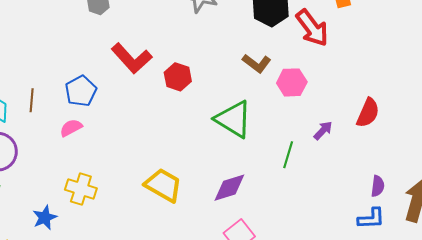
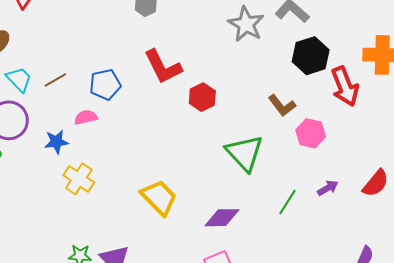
brown line: (32, 100) -> (55, 80), turned 40
blue star: (45, 218) -> (56, 142), moved

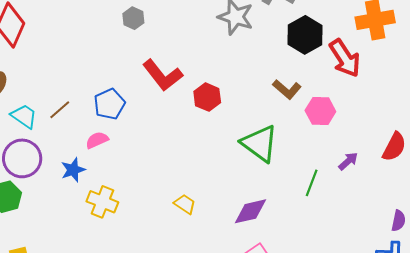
yellow trapezoid: (159, 197) -> (185, 204), size x0.6

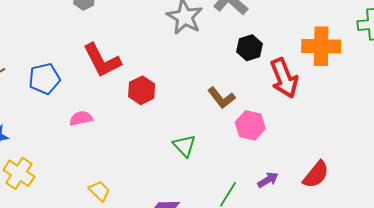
black hexagon: (305, 35) -> (249, 48), size x0.7
pink semicircle: (97, 140) -> (81, 118), moved
green triangle: (260, 143) -> (184, 146), size x0.6

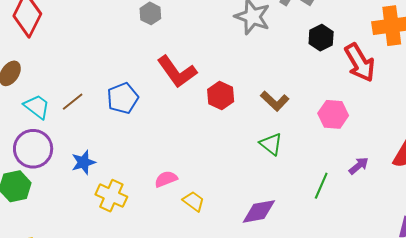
brown L-shape: (221, 98) -> (275, 101), moved
pink semicircle: (81, 118) -> (166, 179), moved

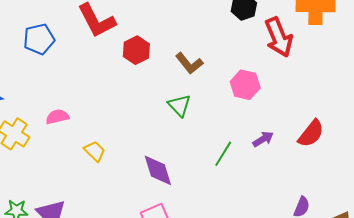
pink semicircle: (166, 179) -> (57, 117), moved
purple diamond: (259, 211) -> (158, 170), turned 75

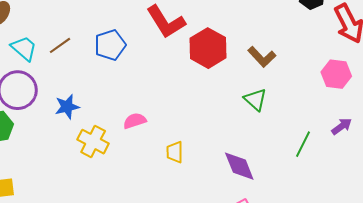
red hexagon: (136, 50) -> (208, 48), size x1.4
pink hexagon: (245, 85) -> (336, 74), moved
yellow trapezoid: (95, 151) -> (175, 152), turned -130

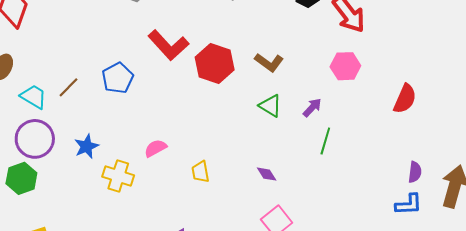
purple arrow: (342, 126) -> (312, 108), moved
purple diamond: (239, 166) -> (267, 174), size x0.6

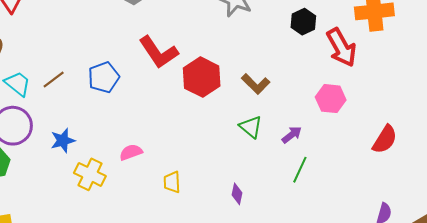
purple diamond: (267, 174) -> (237, 194), turned 35

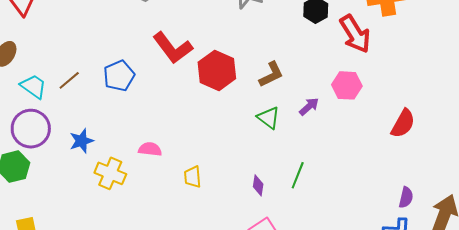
brown L-shape: (256, 84) -> (271, 75), turned -68
purple arrow: (292, 135) -> (309, 107), moved
pink semicircle: (131, 152) -> (150, 149), turned 30
green line: (300, 170) -> (298, 175), moved

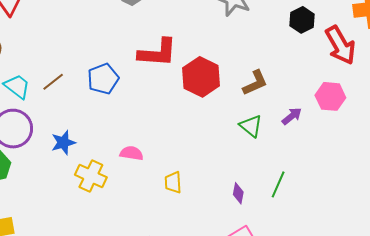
red L-shape: (173, 48) -> (158, 53), turned -51

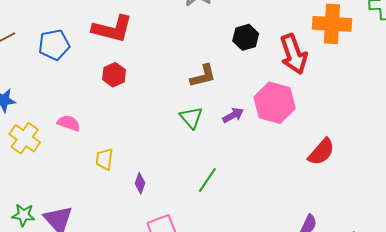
black hexagon: (302, 20) -> (246, 37), moved
red hexagon: (201, 77) -> (114, 75), moved, size x0.6
pink hexagon: (330, 96) -> (275, 103), size x1.4
purple diamond: (238, 193) -> (140, 183), moved

